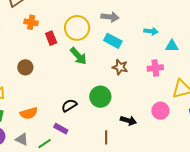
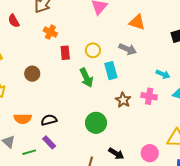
yellow circle: (77, 28) -> (93, 50), size x0.6
cyan rectangle: (113, 41) -> (111, 71), moved, turned 30
pink cross: (155, 68) -> (149, 96), moved
black semicircle: (69, 105) -> (49, 120), moved

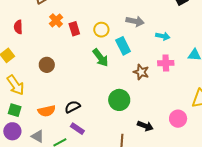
red semicircle: (14, 21) -> (18, 27), moved, turned 40
orange cross: (50, 32) -> (56, 20), turned 32
red rectangle: (65, 53) -> (74, 29), moved
cyan arrow: (163, 74) -> (163, 36), moved

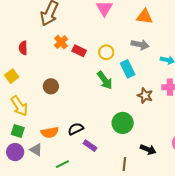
red rectangle: (74, 29) -> (79, 51), turned -48
purple rectangle: (77, 129) -> (90, 146), moved
gray triangle: (38, 136) -> (36, 150), moved

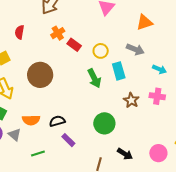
orange triangle: (145, 17) -> (145, 22), turned -36
brown circle: (51, 86) -> (40, 75), size x1.6

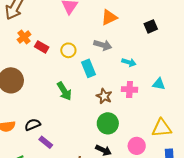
green arrow: (94, 78) -> (64, 91), moved
green circle: (104, 123) -> (108, 123), moved

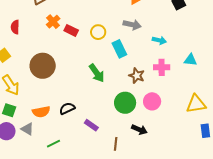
green circle: (108, 123) -> (125, 103), moved
purple rectangle: (46, 142) -> (91, 125), moved
pink circle: (137, 146) -> (152, 101), moved

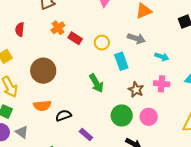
orange semicircle: (41, 112) -> (42, 106), moved

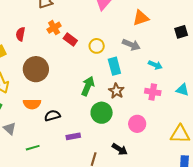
red semicircle: (20, 29) -> (21, 34), moved
green arrow: (96, 83) -> (88, 86), turned -132
brown star: (136, 90) -> (116, 91), moved
green circle: (122, 115) -> (102, 113), moved
purple rectangle: (86, 135) -> (73, 136), turned -56

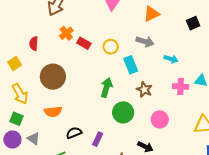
brown star: (116, 91) -> (144, 90), moved
pink cross: (153, 92) -> (181, 87), moved
black semicircle: (52, 116) -> (74, 133), moved
purple rectangle: (73, 136) -> (98, 139), turned -48

